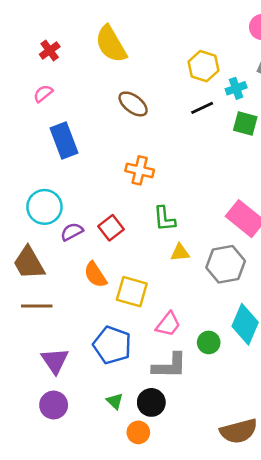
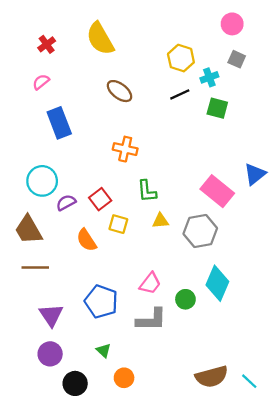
yellow square: (132, 292) -> (118, 224), moved, size x0.7
black circle: (151, 402) -> (75, 383), moved

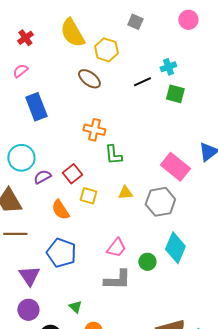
yellow hexagon: (181, 58) -> (106, 50), moved
gray square: (237, 59) -> (135, 22), moved
green L-shape: (147, 191) -> (113, 155), moved
blue pentagon: (101, 302) -> (61, 253), moved

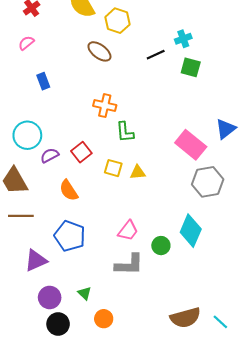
blue rectangle: (36, 107) -> (43, 81), size x0.6
yellow square: (88, 196) -> (113, 168), moved
gray hexagon: (160, 202) -> (208, 182), moved
purple triangle: (29, 276) -> (36, 260), turned 40
purple circle: (28, 310) -> (50, 297), moved

